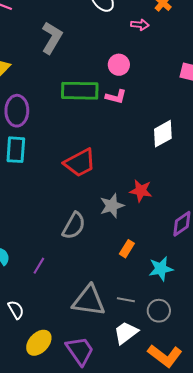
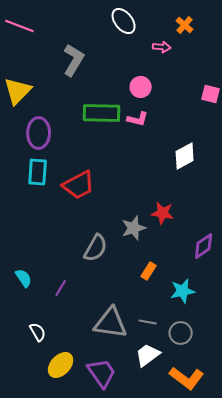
red trapezoid: (80, 163) -> (79, 185), moved

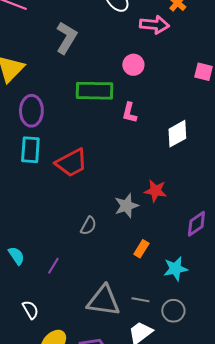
pink arrow: (162, 47) -> (154, 25), size x1.6
pink L-shape: (138, 119) -> (129, 113), moved, turned 90
gray semicircle: (96, 248) -> (88, 226), size x0.7

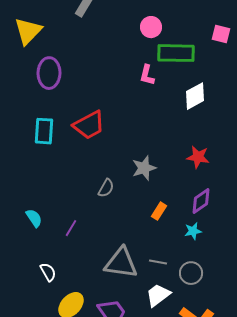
green rectangle: (94, 91) -> (176, 53), moved
cyan rectangle: (30, 150) -> (44, 131), moved
red star: (155, 191) -> (198, 157), moved
purple diamond: (196, 224) -> (201, 201), moved
cyan star: (175, 269) -> (193, 231), size x0.7

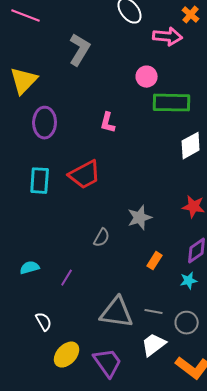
pink L-shape: (147, 75) -> (108, 123), moved
cyan semicircle: (34, 218) -> (30, 268), turned -72

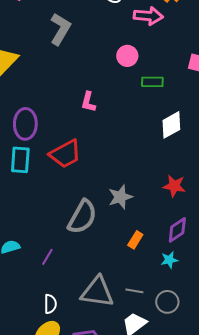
green rectangle: (172, 103) -> (152, 82), size x0.6
purple ellipse: (45, 123) -> (25, 124), moved
gray semicircle: (102, 238) -> (82, 217), size x1.8
white semicircle: (44, 322) -> (50, 304), moved, turned 30

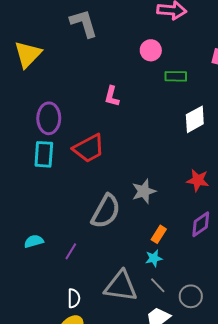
gray L-shape: (60, 29) -> (84, 23), turned -48
cyan star: (169, 260) -> (154, 258), moved
gray line: (134, 291) -> (158, 285), turned 36

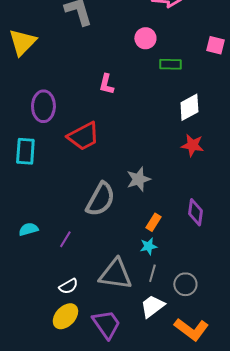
cyan rectangle: (44, 154) -> (25, 151), moved
red star: (198, 180) -> (192, 145), moved
purple diamond: (201, 224) -> (195, 212), turned -48
gray line: (158, 285) -> (152, 273), turned 60
white semicircle: (74, 298) -> (68, 286), turned 60

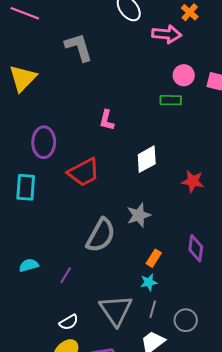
pink circle: (145, 38) -> (184, 75), moved
white diamond: (189, 107) -> (147, 159), moved
gray triangle: (115, 274) -> (116, 310), turned 48

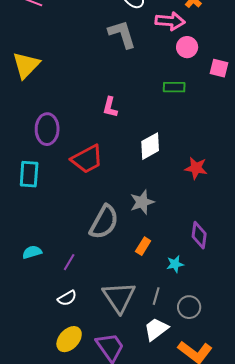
gray L-shape: (79, 47) -> (122, 34), moved
pink circle: (184, 75) -> (187, 47), moved
orange rectangle: (154, 258) -> (143, 246), moved
cyan star: (149, 282) -> (175, 264), moved
white semicircle: (69, 322) -> (67, 298), moved

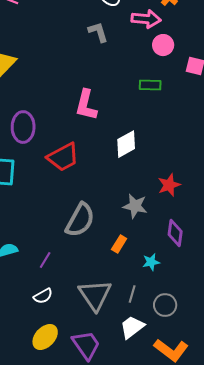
gray L-shape: (122, 34) -> (98, 32), size x0.7
pink L-shape: (110, 107) -> (86, 105), size x1.5
red star: (196, 168) -> (169, 185), moved, turned -30
gray star: (142, 202) -> (135, 206), moved, turned 30

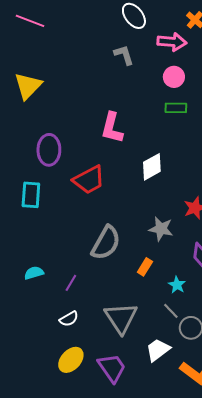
pink circle: (163, 45) -> (174, 77), moved
cyan star: (151, 262) -> (177, 285), turned -30
gray line: (132, 294) -> (171, 311), moved, turned -60

